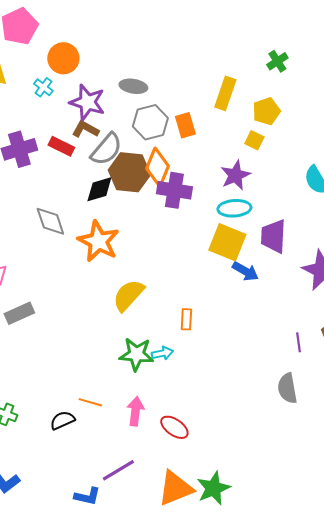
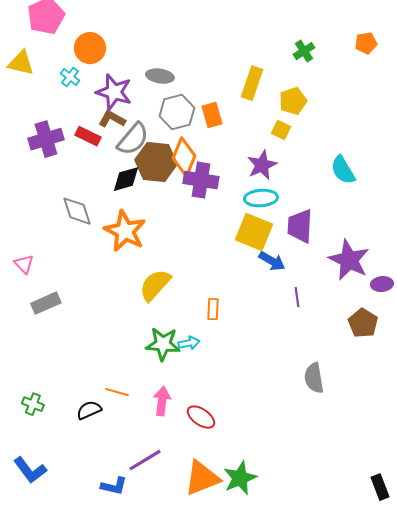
purple line: (298, 342) -> (297, 297), moved

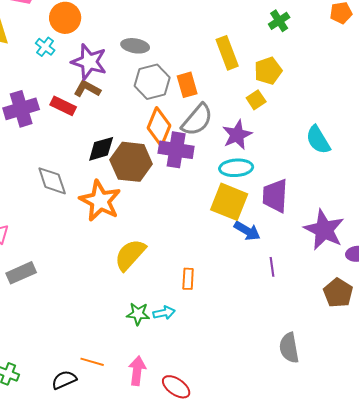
yellow rectangle: (252, 83) -> (227, 53), turned -40
yellow square: (281, 130) -> (256, 100), turned 30
gray semicircle: (133, 139) -> (197, 120), moved
brown hexagon: (156, 162) -> (131, 162), moved
green star: (163, 344) -> (138, 314), size x0.7

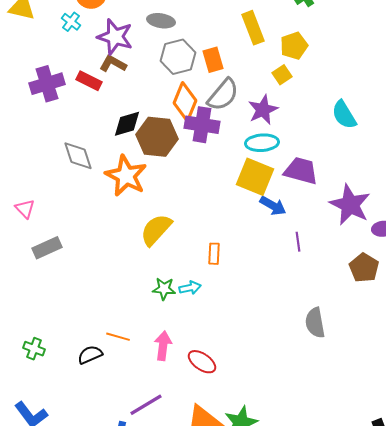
purple trapezoid: (275, 196) -> (301, 171), turned 102

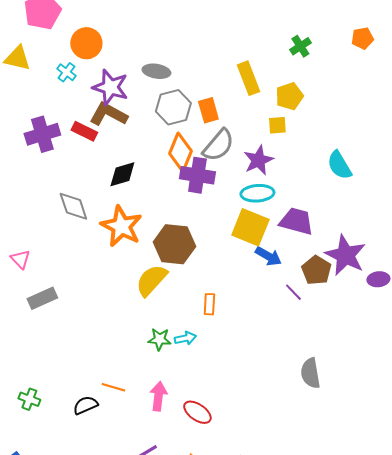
brown L-shape: (113, 64) -> (108, 114), size x1.4
yellow square: (282, 75) -> (277, 125), turned 30
brown hexagon: (157, 137) -> (174, 244), moved
purple line: (298, 242) -> (293, 292), turned -36
brown pentagon: (364, 268) -> (316, 270), moved

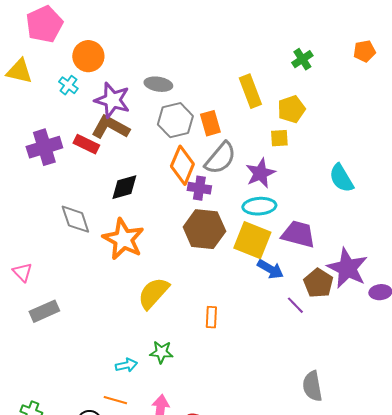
purple cross: (197, 175) -> (199, 188), size x0.7
brown hexagon: (174, 244) -> (204, 229), moved
cyan arrow: (185, 338) -> (126, 365), moved

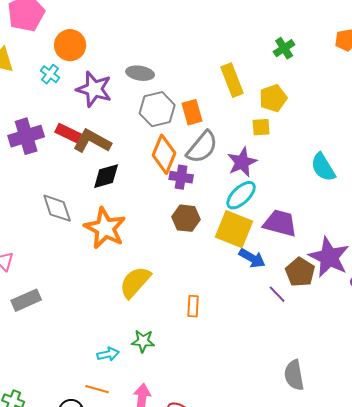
brown L-shape: (110, 127) -> (92, 141), moved
cyan ellipse: (259, 206) -> (241, 195), turned -40
brown hexagon: (204, 229) -> (186, 218), size x0.7

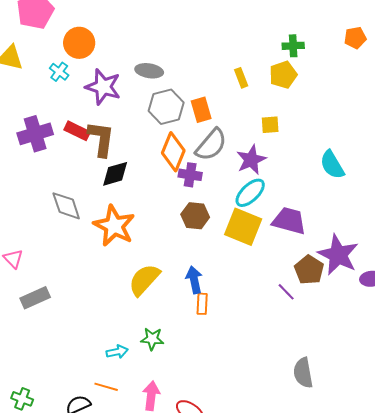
green cross: (284, 48) -> (293, 46), turned 30
yellow rectangle: (232, 80) -> (241, 78), size x0.6
yellow pentagon: (273, 98) -> (283, 75), moved
brown L-shape: (92, 141) -> (101, 139), turned 69
blue arrow: (252, 258) -> (194, 280), moved, turned -132

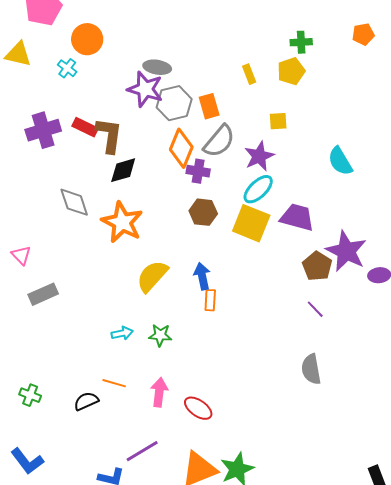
purple star: (103, 87) -> (145, 89), moved
purple line: (286, 292) -> (315, 309), moved
cyan arrow: (117, 352) -> (122, 333), moved

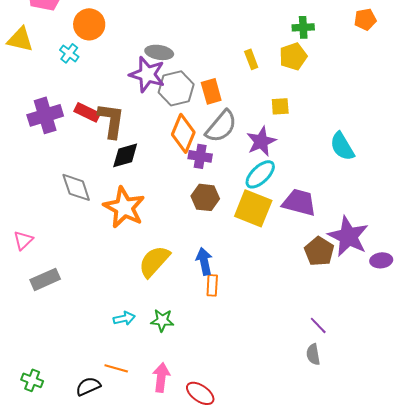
pink triangle: (21, 255) -> (23, 240), turned 30
purple line: (315, 309) -> (318, 325), moved
gray semicircle: (311, 369) -> (313, 354), size x0.7

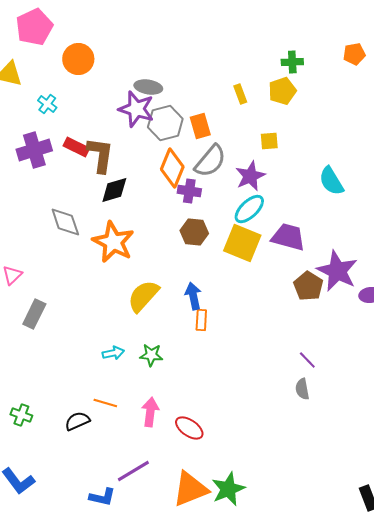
cyan cross: (69, 53) -> (47, 104), moved
gray rectangle: (45, 279) -> (34, 314), turned -40

